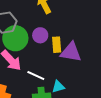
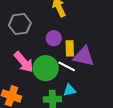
green circle: (15, 38) -> (46, 68), moved
white line: (36, 75) -> (67, 66), moved

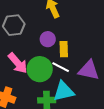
purple triangle: (84, 56) -> (89, 70), moved
cyan triangle: (70, 90) -> (64, 91), size x1.6

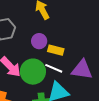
yellow rectangle: (64, 49) -> (56, 50), turned -70

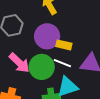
purple circle: (39, 41) -> (47, 36), size x1.6

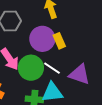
yellow rectangle: (64, 45) -> (59, 41), moved, turned 42

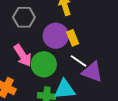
white line: (52, 68) -> (79, 61), moved

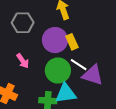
pink arrow: (23, 55) -> (23, 61), size x0.7
green circle: (44, 64) -> (58, 70), moved

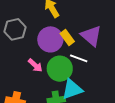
pink arrow: (23, 61) -> (35, 65), moved
purple triangle: (93, 75) -> (91, 36), moved, turned 35

